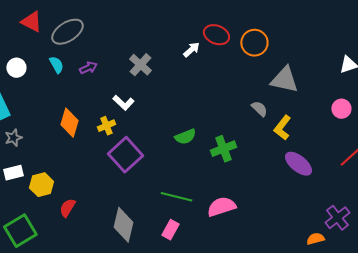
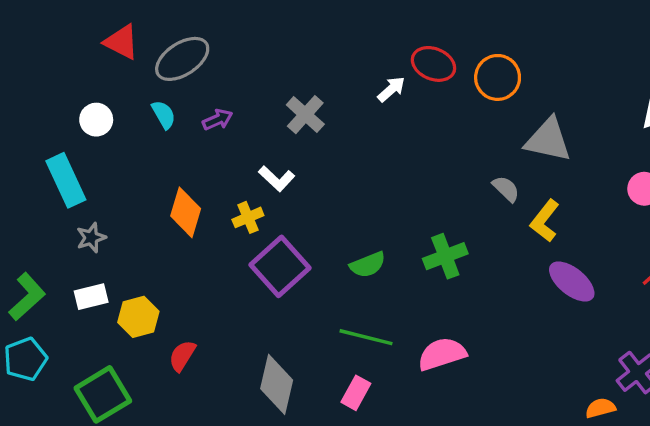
green semicircle: (185, 137) -> (368, 265), moved

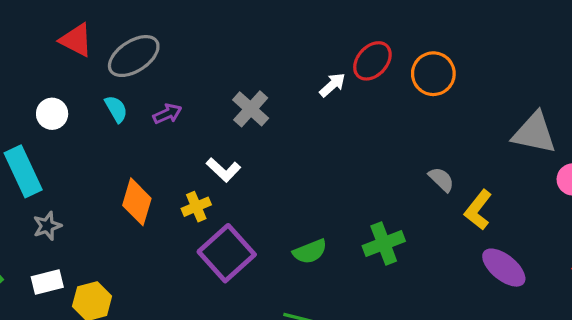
red ellipse: (433, 64) -> (372, 61), turned -69
gray triangle: (548, 140) -> (534, 133), moved

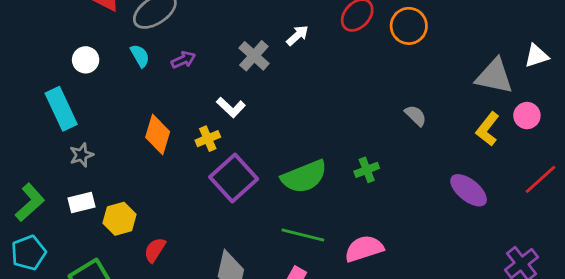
white arrow: (332, 85) -> (297, 35), moved
yellow L-shape: (478, 210) -> (488, 129), moved
green cross: (384, 244) -> (367, 170), size x0.7
green semicircle: (310, 252) -> (304, 177), size x1.6

